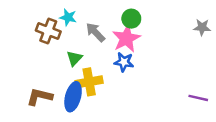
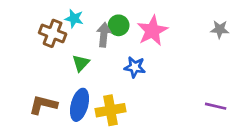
green circle: (131, 19) -> (119, 25), moved
gray arrow: (95, 32) -> (104, 35), turned 50
pink star: (126, 38) -> (152, 31), moved
yellow cross: (89, 82) -> (111, 110), moved

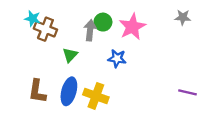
cyan star: (74, 19) -> (33, 19), moved
gray star: (220, 29) -> (183, 17), moved
brown L-shape: (43, 105) -> (37, 91), turned -95
yellow cross: (111, 110) -> (96, 96), turned 30

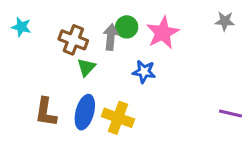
cyan star: (33, 19) -> (21, 27), moved
brown cross: (45, 29) -> (73, 40), moved

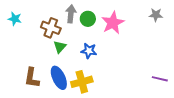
gray arrow: (111, 37) -> (71, 14), moved
blue star: (144, 72) -> (89, 51), moved
blue ellipse: (85, 112) -> (59, 78), turned -40
yellow cross: (118, 118) -> (82, 82), turned -35

